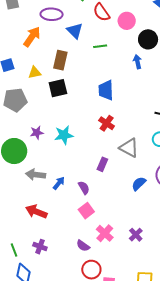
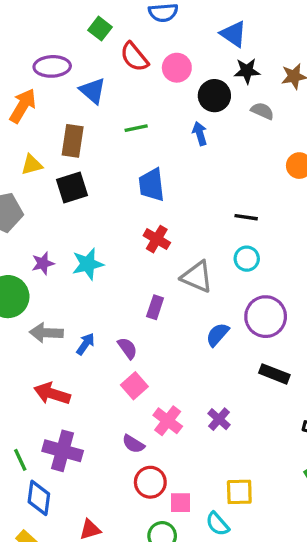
green line: (100, 46) -> (136, 128), moved
purple cross: (40, 247) -> (63, 451), size x1.6

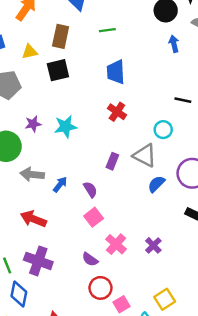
blue arrow: (200, 134) -> (174, 44), moved
cyan circle: (247, 259) -> (163, 130), moved
gray triangle: (197, 277) -> (145, 155), moved
yellow square: (239, 492) -> (165, 299), turned -35
pink square: (181, 503) -> (121, 304), turned -35

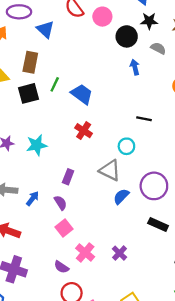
green line: (107, 30) -> (55, 84), moved, turned -56
blue trapezoid: (116, 72) -> (82, 94), turned 130
purple rectangle: (112, 161) -> (68, 177), moved

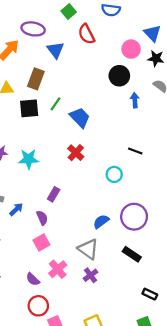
pink circle: (102, 17) -> (131, 49), moved
black circle: (127, 36) -> (119, 76), moved
gray triangle: (110, 170) -> (88, 249), moved

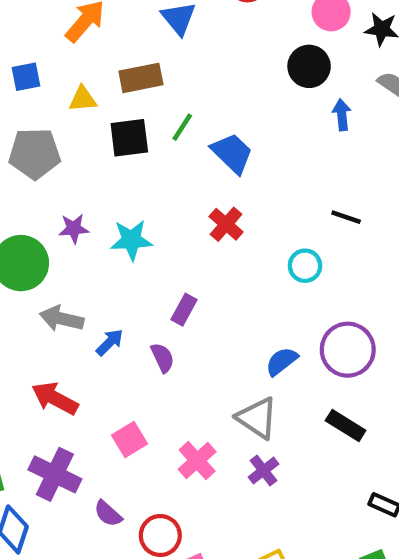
brown rectangle: (36, 79) -> (141, 78), turned 60
pink square: (41, 243) -> (129, 440), moved
purple semicircle: (33, 279) -> (108, 514), moved

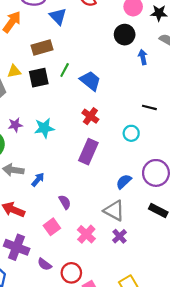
yellow triangle: (83, 99) -> (14, 71), moved
purple rectangle: (184, 310) -> (88, 152), moved, size x1.6
purple semicircle: (163, 358) -> (65, 202), moved

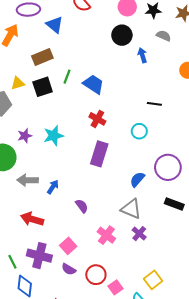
pink square: (52, 227) -> (68, 246), moved

